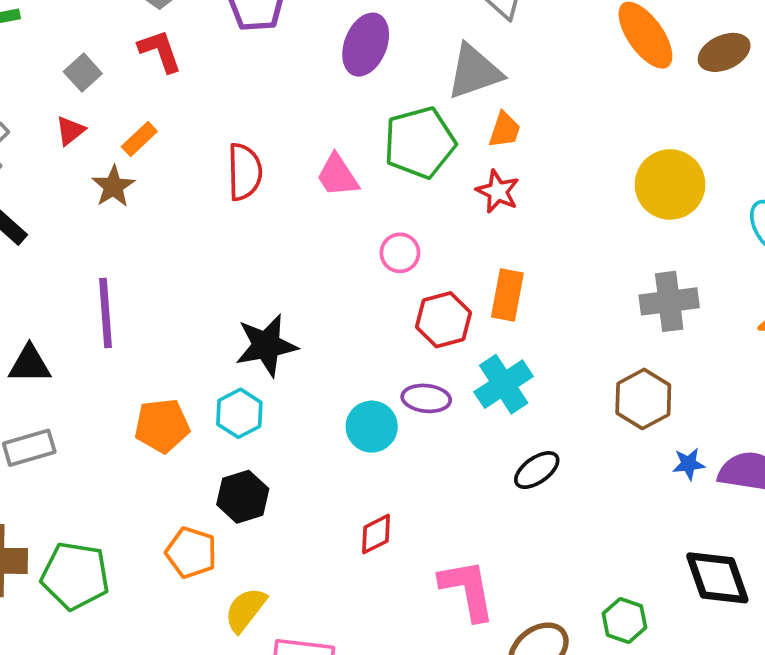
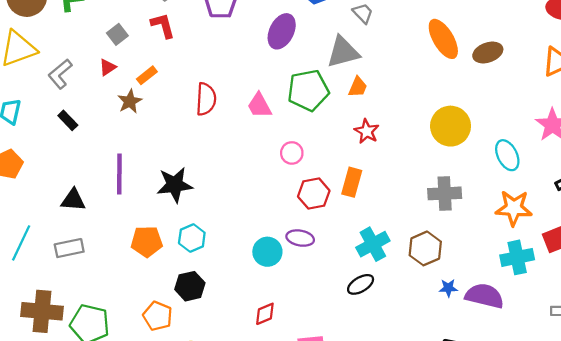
red star: (498, 191) -> (367, 131), moved
black star: (266, 345) -> (175, 185), moved
cyan cross: (504, 384) -> (373, 244), moved

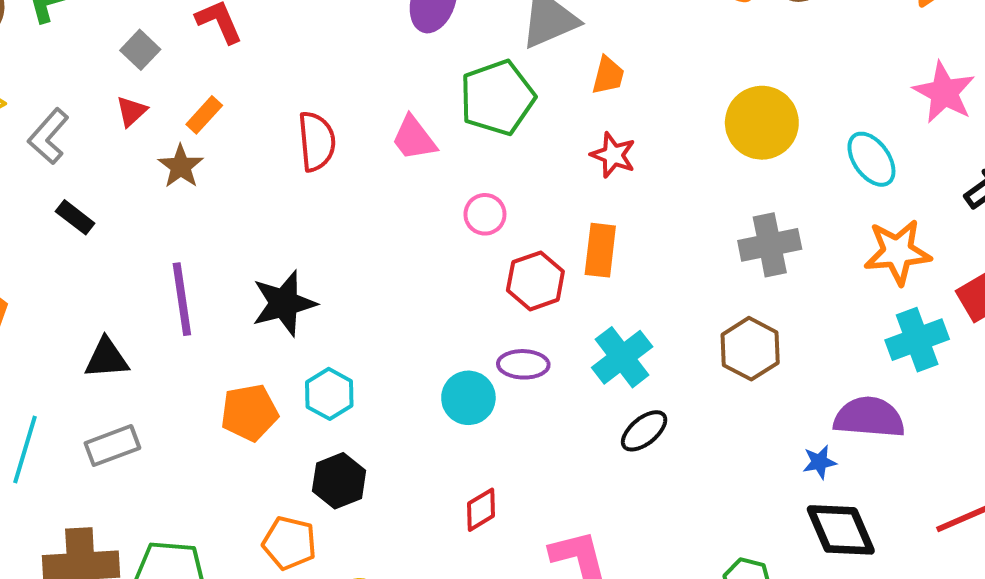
orange trapezoid: (358, 87) -> (608, 75), moved
cyan cross: (373, 244) -> (622, 357), moved
blue star: (448, 288) -> (819, 462), moved

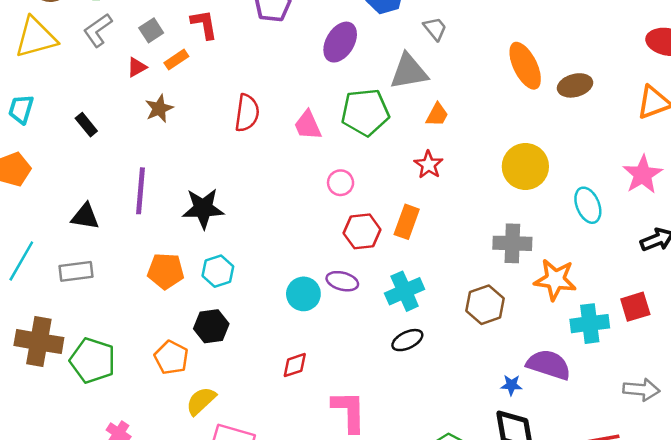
orange rectangle: (204, 115) -> (176, 60), moved
gray L-shape: (48, 136) -> (98, 30), moved
orange star: (897, 252) -> (555, 280), moved

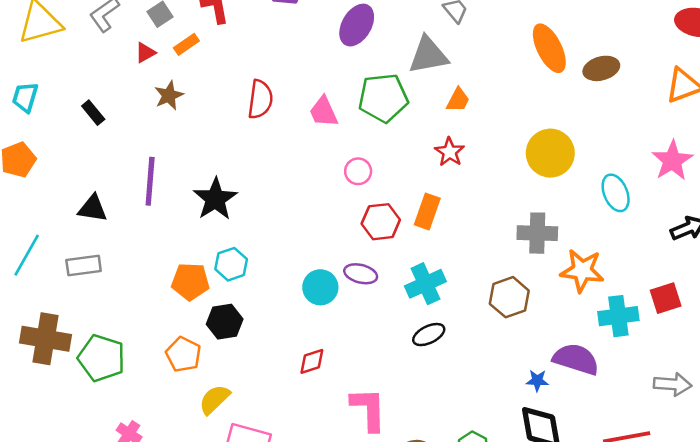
black star: (203, 208) -> (215, 199), turned -30
orange pentagon: (166, 271) -> (190, 282), moved

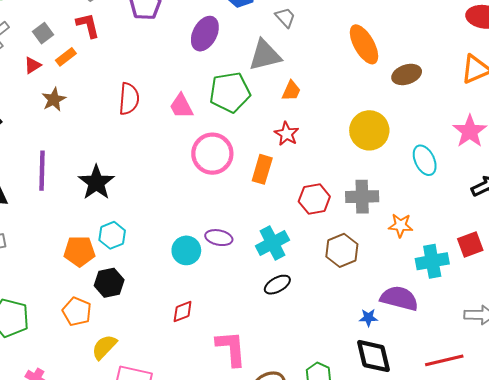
brown ellipse: (601, 68) -> (407, 74), moved
pink circle: (358, 171) -> (212, 154), size x1.8
orange rectangle: (427, 212) -> (262, 169), moved
red hexagon: (381, 222) -> (314, 199), moved
orange star: (582, 271) -> (401, 225), size x0.7

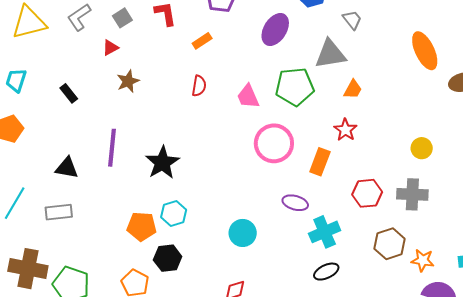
orange rectangle: (66, 57) -> (202, 41), moved
red semicircle: (129, 99) -> (199, 86), size x0.7
yellow circle: (369, 130) -> (422, 148), moved, size x0.6
orange star: (401, 225) -> (423, 260), moved
purple ellipse: (219, 238) -> (295, 203), moved

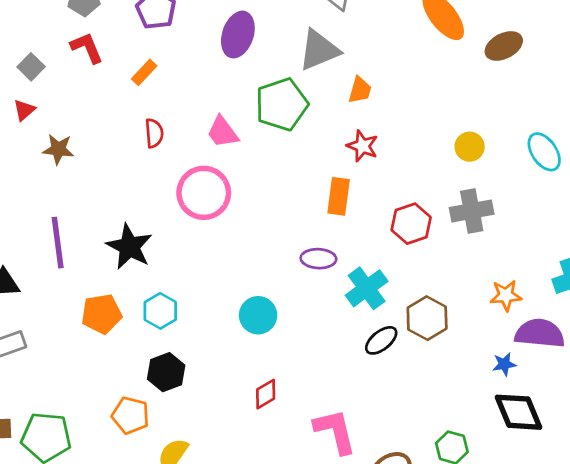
brown star: (128, 81) -> (58, 149), turned -30
pink circle: (274, 143) -> (204, 193), moved
orange pentagon: (142, 226) -> (102, 314), moved
brown hexagon: (390, 244) -> (427, 318), moved

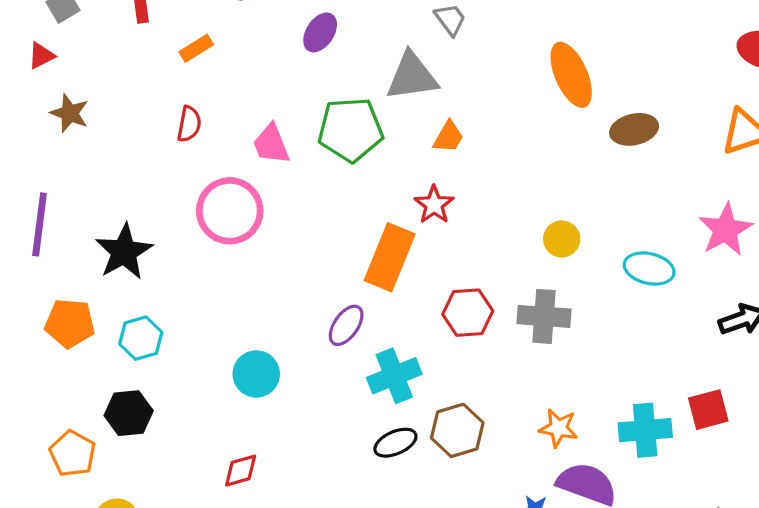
purple ellipse: (238, 35) -> (320, 32), size x0.7
cyan ellipse: (544, 152) -> (649, 269), turned -57
orange rectangle: (339, 196) -> (390, 257), size x1.4
purple ellipse: (318, 259) -> (346, 325), turned -72

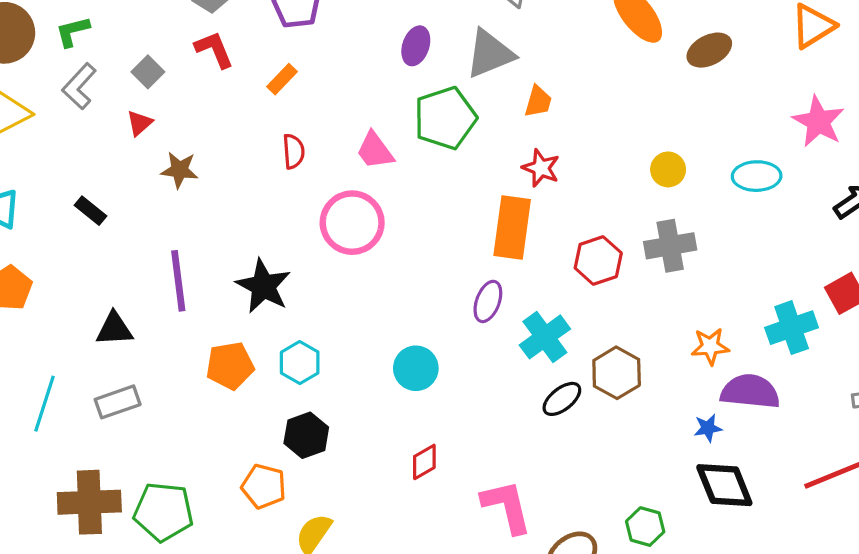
purple ellipse: (320, 32) -> (416, 46), moved

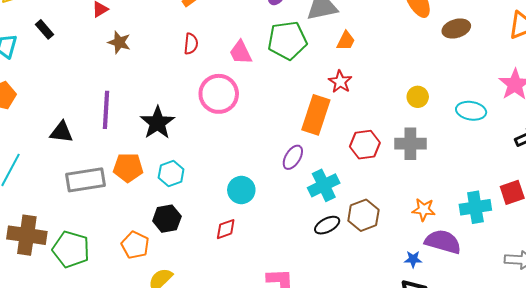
black rectangle: (90, 211) -> (45, 29), moved
gray rectangle: (118, 402) -> (85, 180), moved, size x1.4
red diamond: (424, 462) -> (226, 229), moved

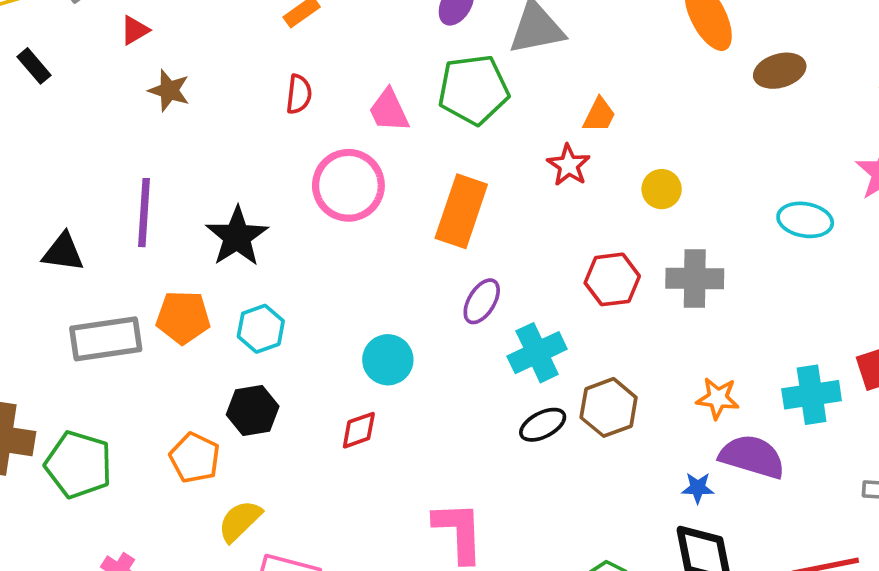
orange trapezoid: (346, 41) -> (599, 115), moved
yellow circle: (418, 97) -> (662, 189), moved
orange rectangle: (316, 115) -> (461, 211), moved

